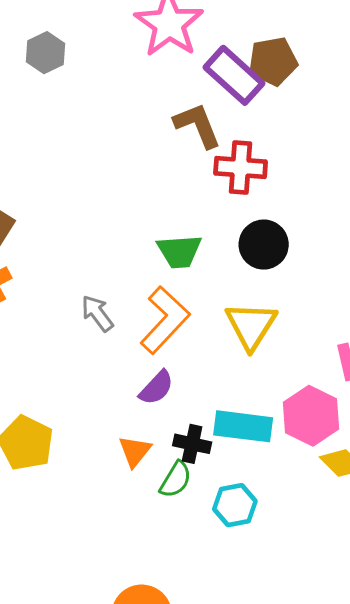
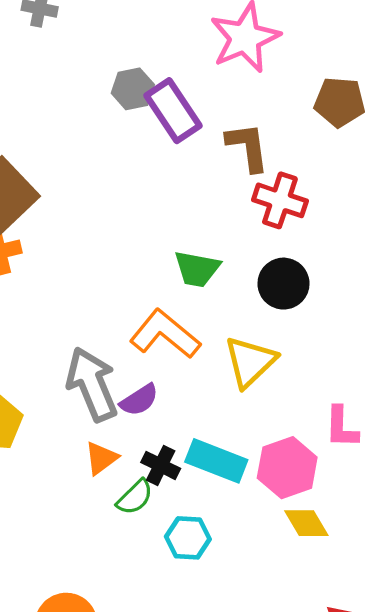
gray hexagon: (45, 53) -> (133, 89), moved
purple rectangle: (234, 75) -> (173, 111), moved
gray arrow: (97, 313) -> (92, 384), moved, size x1.8
orange L-shape: (165, 320) -> (165, 334), turned -108

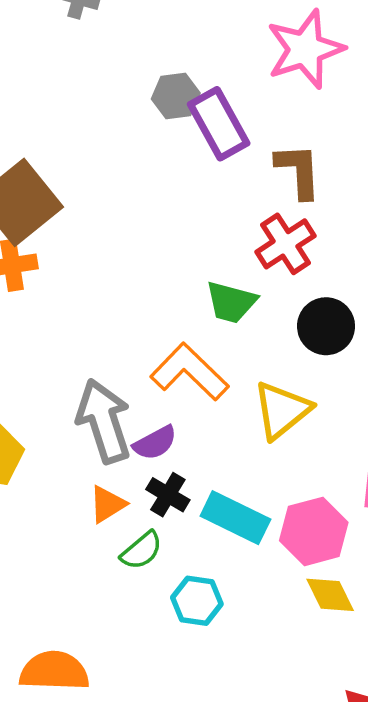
red cross: (280, 200) -> (285, 244), moved, turned 34
black cross: (161, 465) -> (168, 495), moved

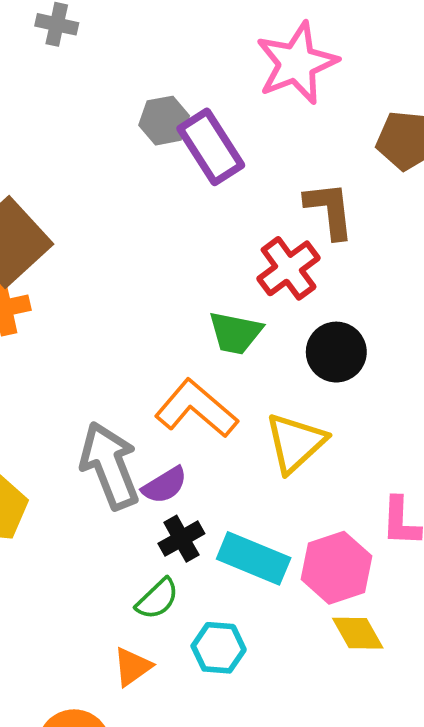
brown L-shape: (298, 171) -> (330, 210), moved
black cross: (168, 495) -> (181, 539), turned 33
orange triangle: (107, 504) -> (132, 667), moved

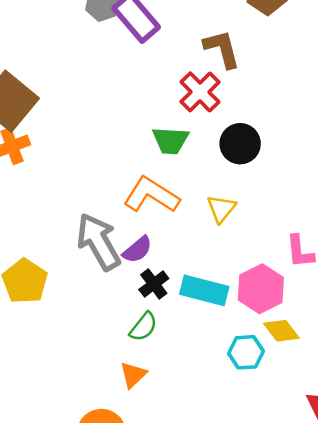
yellow triangle: (295, 443) -> (221, 209), size x0.7
cyan hexagon: (219, 648) -> (246, 352), moved

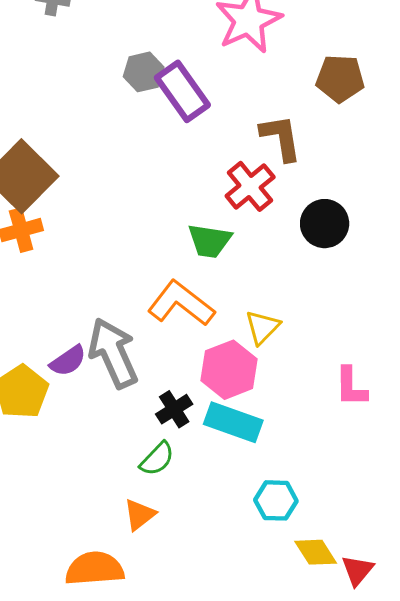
black circle: (240, 144) -> (325, 224), moved
purple semicircle: (137, 250) -> (68, 361), moved
pink hexagon: (261, 289) -> (229, 370), moved
yellow diamond: (281, 331) -> (316, 552), moved

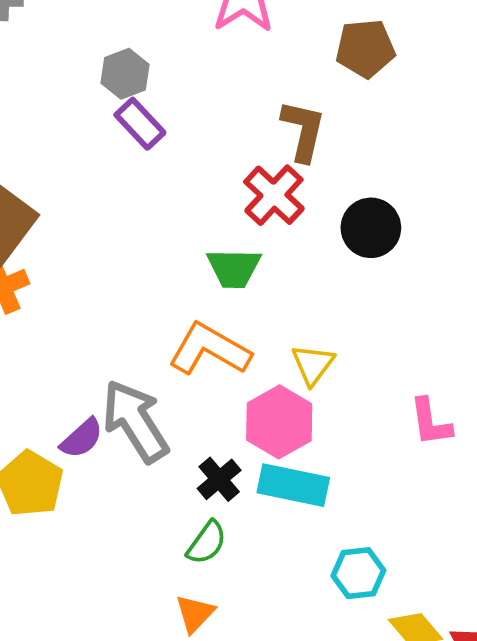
purple rectangle: (182, 91) -> (140, 124), moved, size x0.7
brown L-shape: (281, 138) -> (303, 131), turned 30

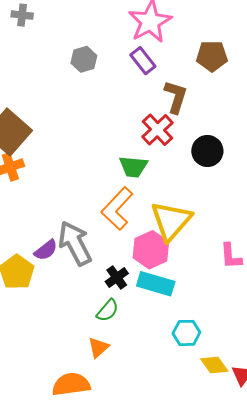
purple rectangle: (140, 124) -> (143, 61), moved
orange L-shape: (210, 349) -> (117, 209), turned -81
yellow triangle: (313, 365) -> (171, 221), size x1.8

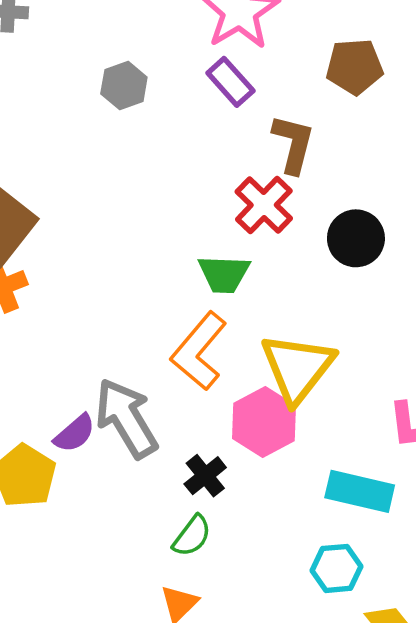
cyan rectangle: (156, 284) -> (360, 491), moved

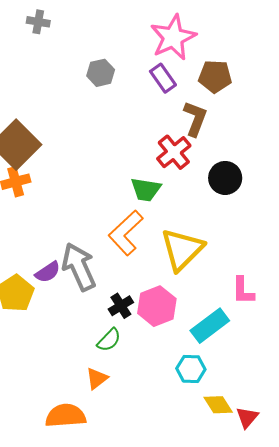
brown pentagon: (354, 67) -> (215, 76), moved
pink hexagon: (264, 422) -> (157, 306), moved
cyan rectangle: (360, 491) -> (210, 326), turned -57

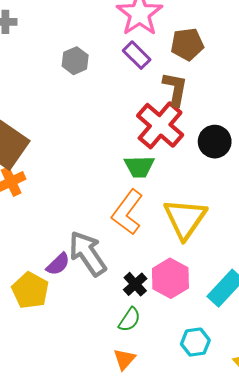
red cross: (174, 152) -> (160, 125), size x1.4
cyan hexagon: (191, 369) -> (195, 342), moved

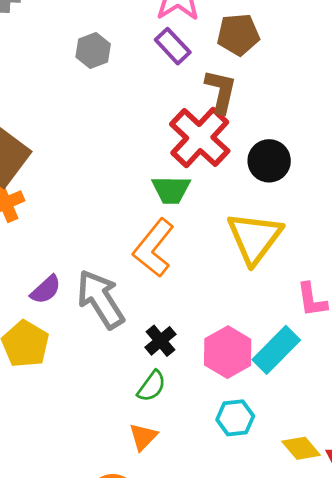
yellow triangle: (185, 219) -> (254, 238), moved
purple semicircle: (58, 264) -> (46, 290), moved
pink hexagon: (170, 278) -> (228, 352), moved

